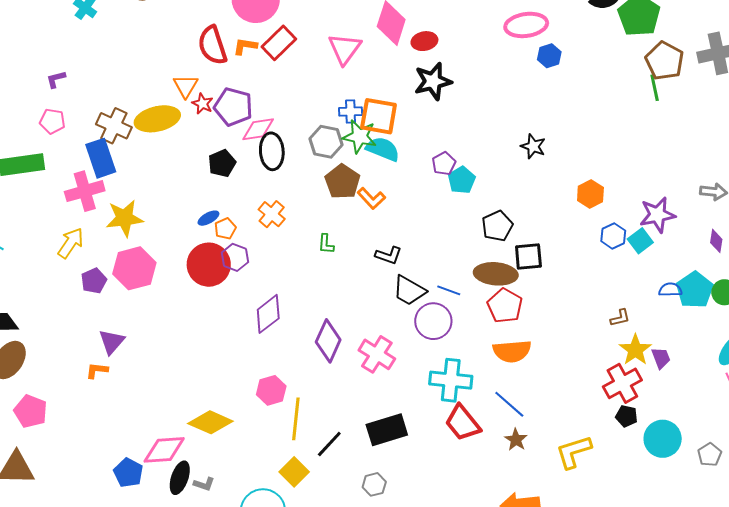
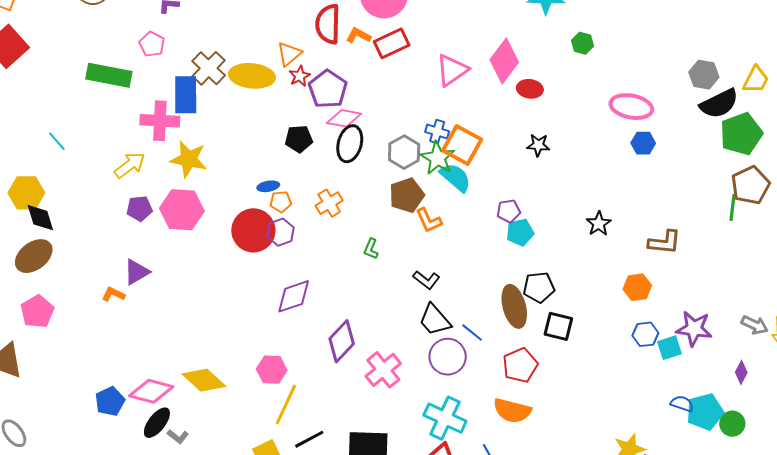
black star: (433, 81) -> (538, 145), moved, size x0.6
brown ellipse: (496, 274) -> (514, 306), moved, turned 51
brown L-shape: (620, 318) -> (664, 242), moved, size x1.6

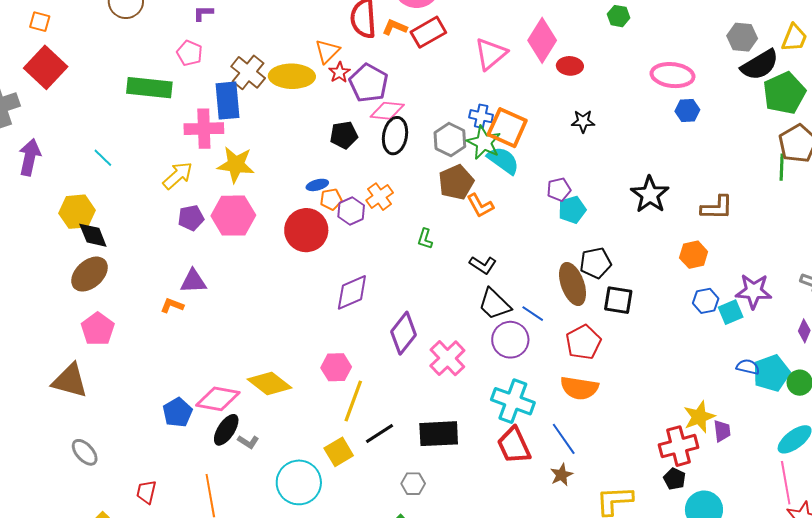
black star: (599, 224) -> (650, 195), size x1.5
purple hexagon: (281, 232) -> (351, 211), moved
purple triangle: (137, 272) -> (193, 281), turned 32

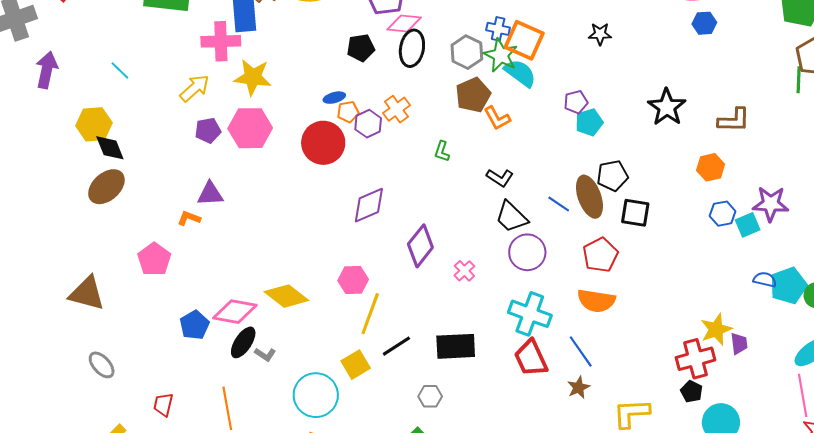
blue line: (533, 314) -> (559, 204), moved
pink pentagon: (98, 329) -> (154, 259), moved
pink cross: (447, 358) -> (464, 271), size x0.6

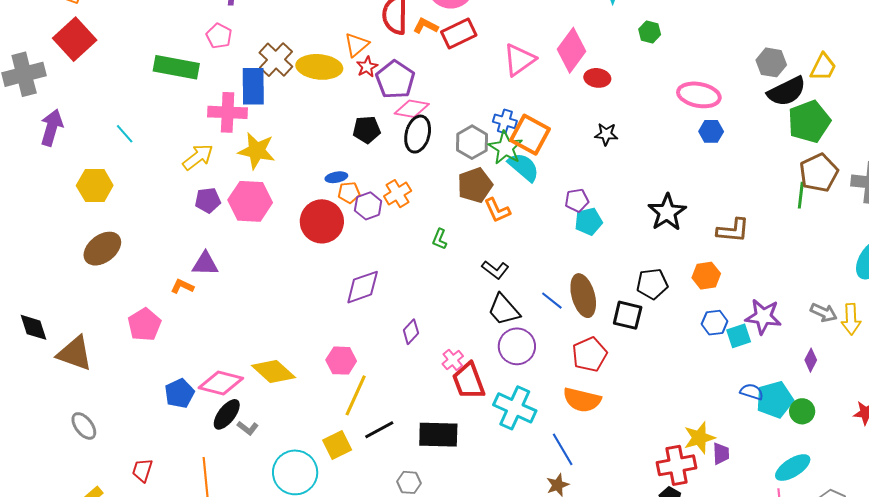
black diamond: (110, 148) -> (33, 327), moved
black pentagon: (612, 176) -> (652, 284), moved
purple diamond: (420, 246) -> (411, 332), size x0.6
red trapezoid: (531, 358) -> (469, 381), moved

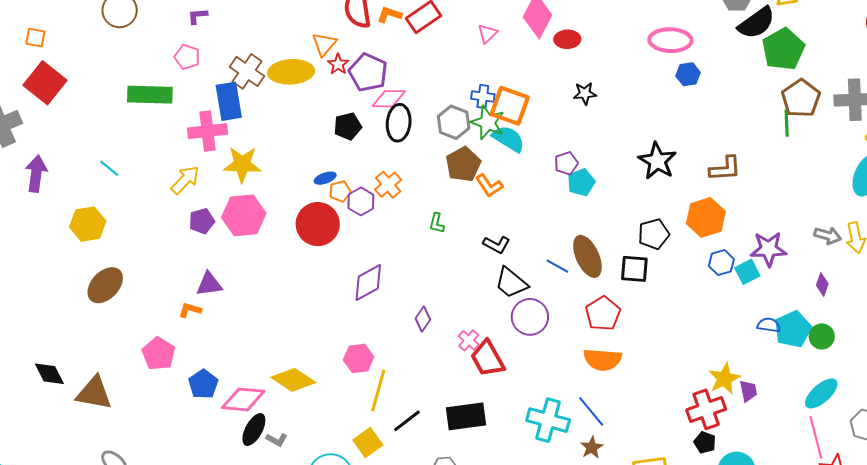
pink triangle: (519, 60) -> (487, 34), size x0.6
orange hexagon: (706, 276) -> (706, 217), size x1.4
blue pentagon: (180, 393) -> (203, 384), moved
cyan cross: (515, 408) -> (548, 420), moved

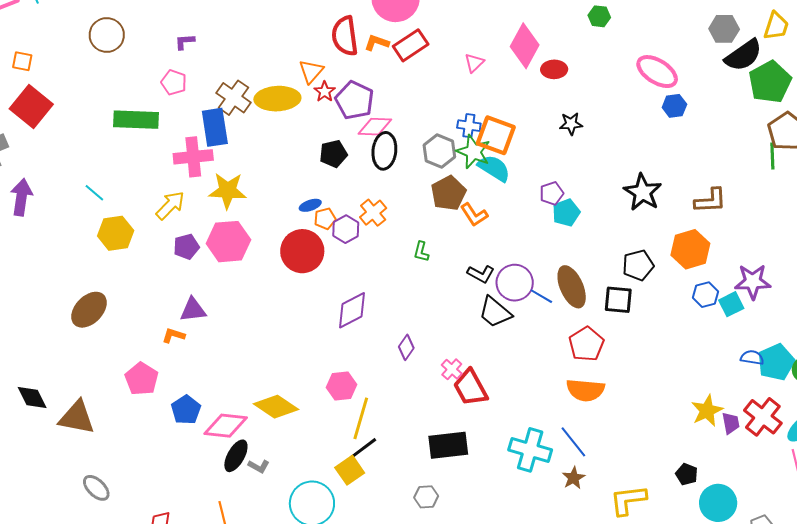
pink ellipse: (670, 40) -> (657, 72), turned 30
yellow hexagon: (88, 224) -> (116, 233), moved
purple circle: (530, 317) -> (515, 283), moved
red cross: (706, 409) -> (763, 417), moved, turned -33
black line: (407, 421) -> (363, 448), moved

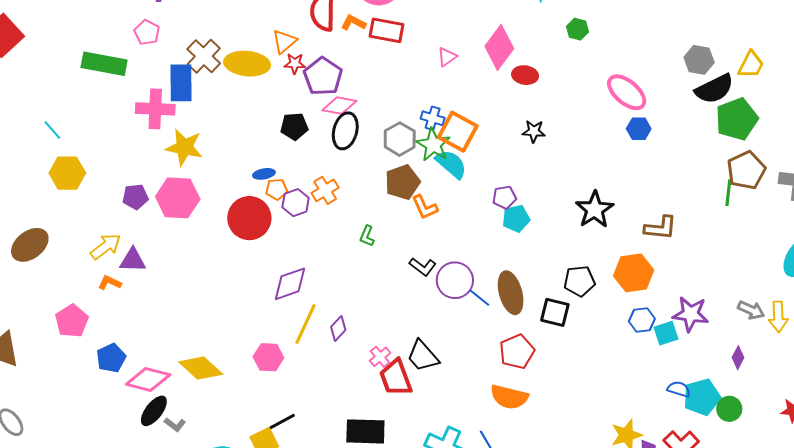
red rectangle: (411, 45) -> (387, 30), turned 36
red star: (325, 92) -> (295, 64), turned 30
yellow arrow: (170, 205) -> (106, 247), moved
black trapezoid: (495, 312) -> (423, 356), moved
yellow line: (361, 418) -> (305, 324), moved

